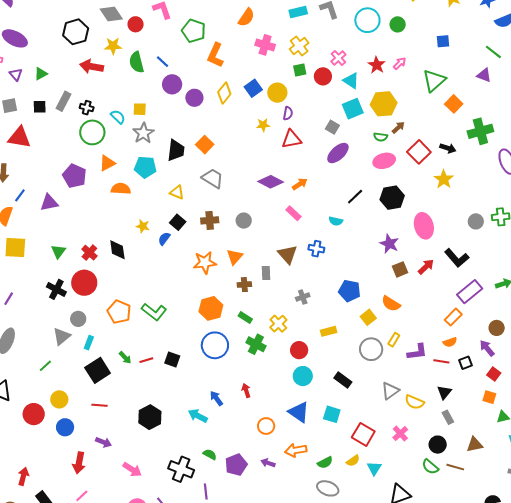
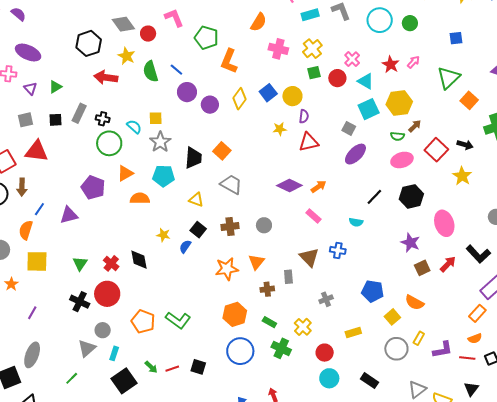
yellow star: (113, 46) -> (126, 56), turned 30

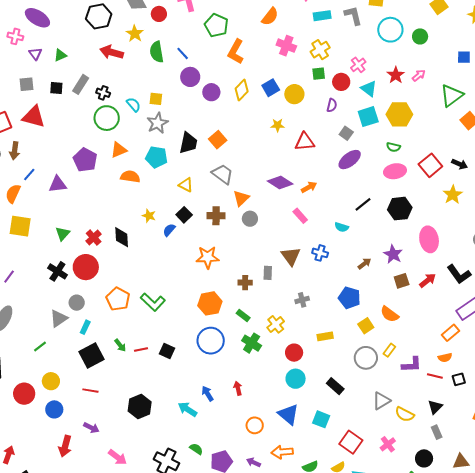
purple semicircle: (304, 116) -> (332, 105), moved
brown arrow: (415, 126) -> (364, 264), moved
orange triangle: (256, 262) -> (241, 198), moved

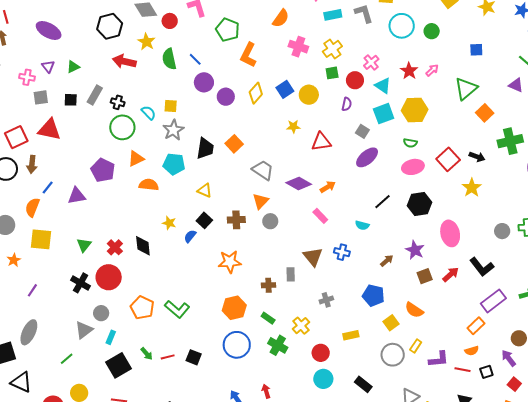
pink cross: (15, 36) -> (27, 77), moved
gray trapezoid: (223, 174) -> (263, 170), moved

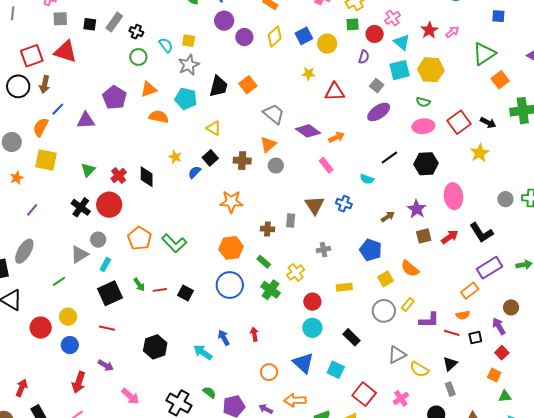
green circle: (122, 127) -> (138, 57), size x0.7

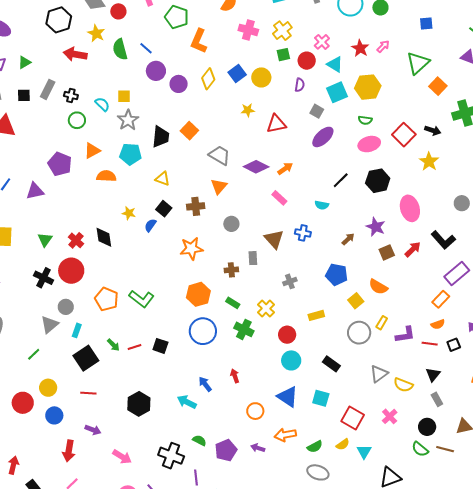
gray circle: (276, 166) -> (231, 224), moved

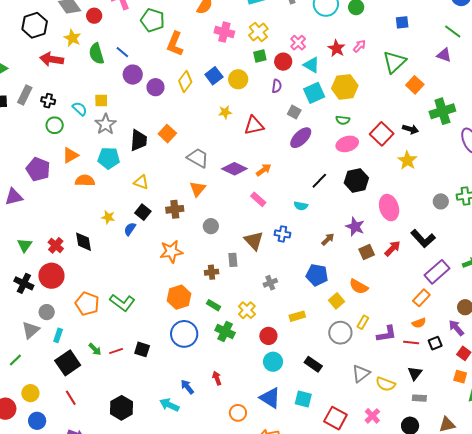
red line: (88, 393) -> (71, 398), turned 56
gray rectangle: (437, 399) -> (419, 398), turned -56

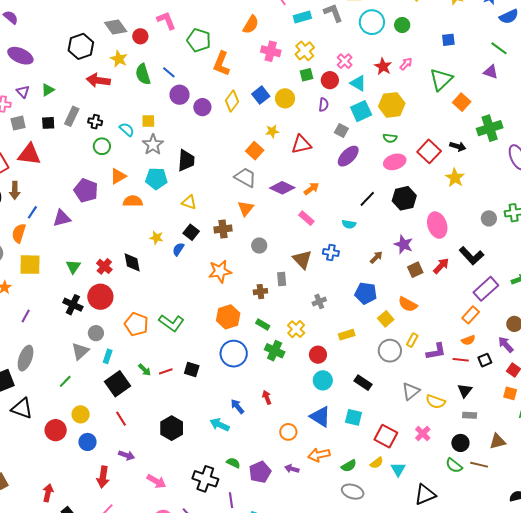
orange square: (167, 134) -> (255, 151), moved

